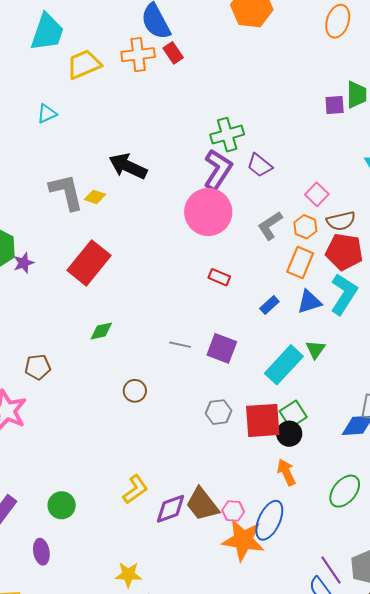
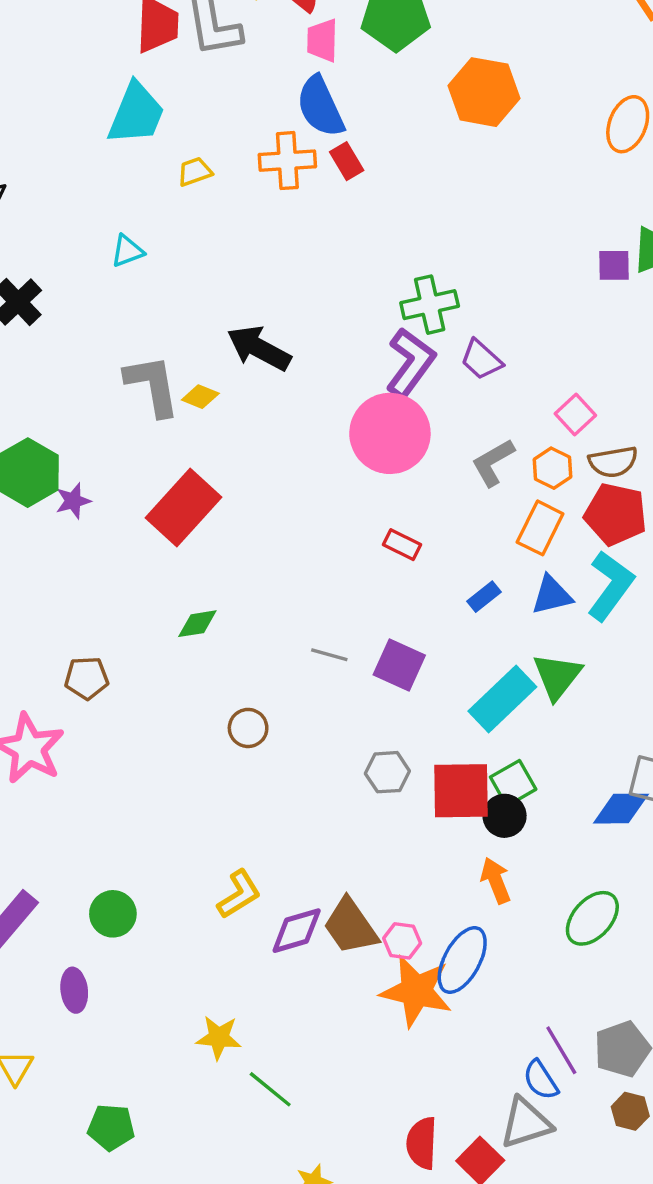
yellow trapezoid: (84, 64) -> (195, 172), size x0.6
green triangle: (315, 349) -> (557, 676), size x1.5

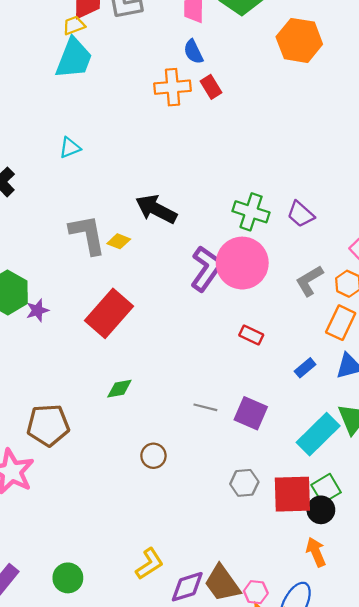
blue semicircle: (320, 107) -> (193, 52), size x0.6
yellow trapezoid: (195, 172) -> (74, 25), moved
green cross: (430, 305) -> (251, 212), moved, turned 32
purple L-shape: (410, 363) -> (206, 269), moved
brown pentagon: (87, 678) -> (48, 425), size x1.5

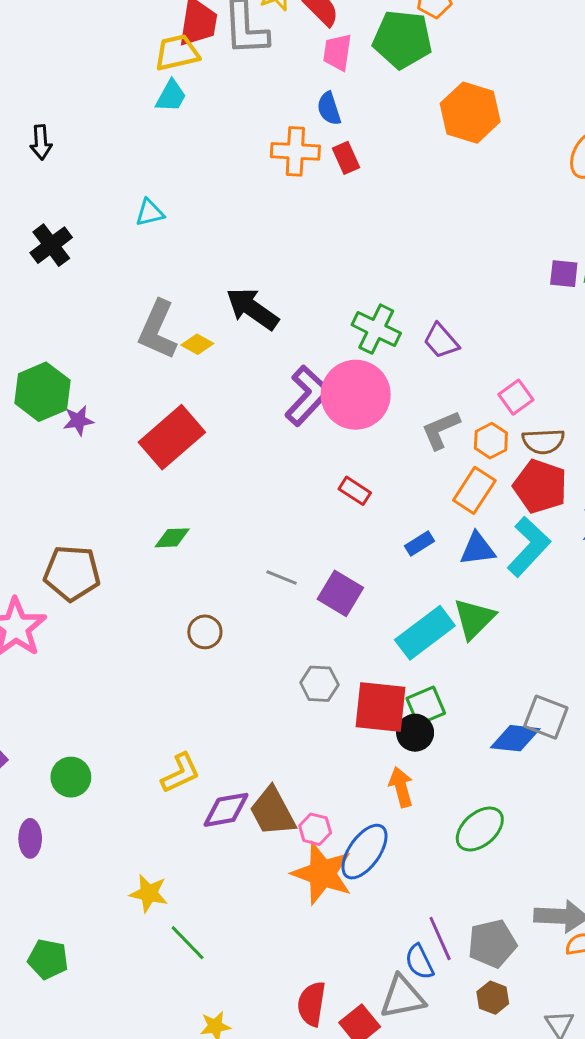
yellow trapezoid: (74, 25) -> (177, 53), size x1.5
cyan trapezoid: (74, 58) -> (171, 96), size x0.6
gray L-shape: (87, 235) -> (158, 330), turned -153

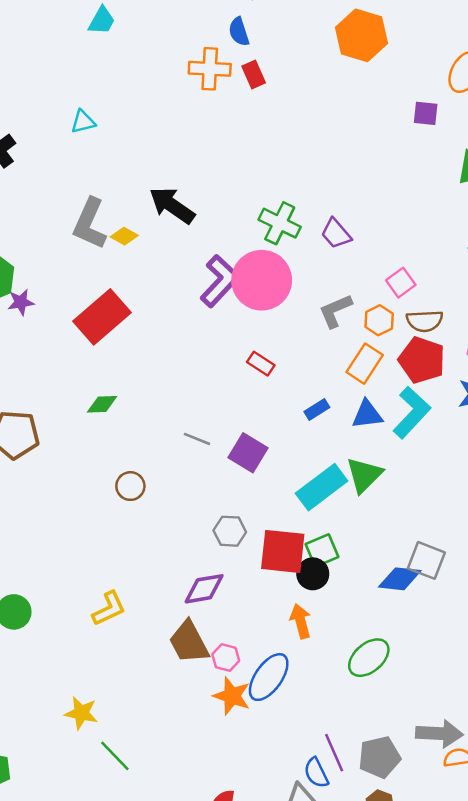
purple square: (564, 274) -> (426, 113), moved
purple diamond: (226, 810) -> (204, 589), moved
orange star: (322, 873) -> (232, 696), size x0.7

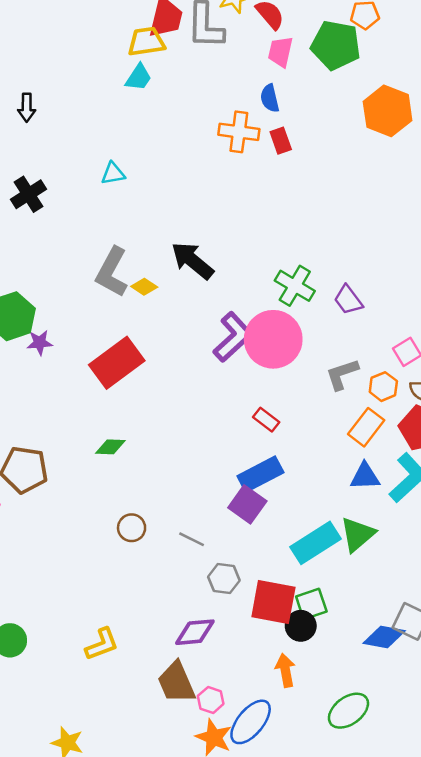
blue rectangle: (317, 410) -> (260, 474), moved, size x1.8
gray line: (197, 439) -> (192, 539), moved

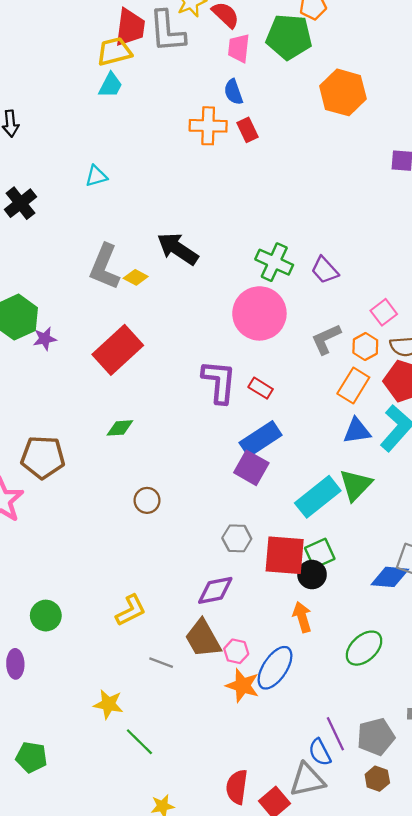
purple L-shape: (233, 337) -> (219, 382), moved, turned -36
gray line: (192, 539) -> (161, 663), moved

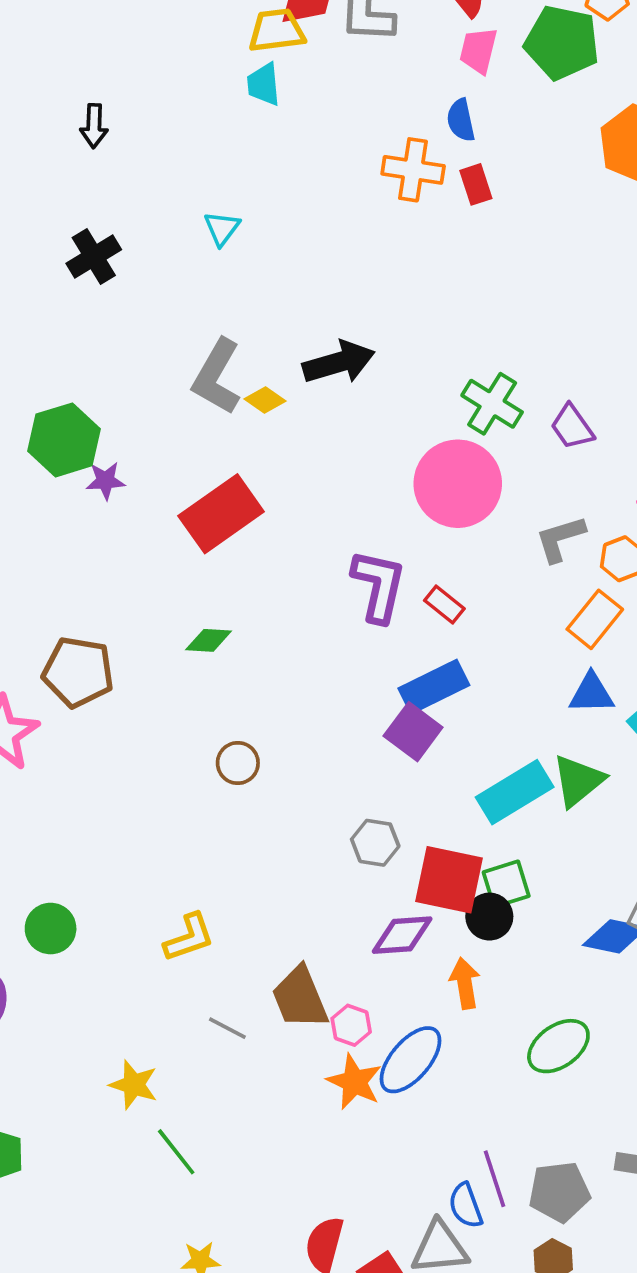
cyan trapezoid: (111, 85) -> (264, 84), turned 140
cyan triangle: (96, 176) -> (222, 228), turned -45
black arrow: (178, 249) -> (339, 362), turned 123
purple diamond: (215, 590) -> (402, 935), moved

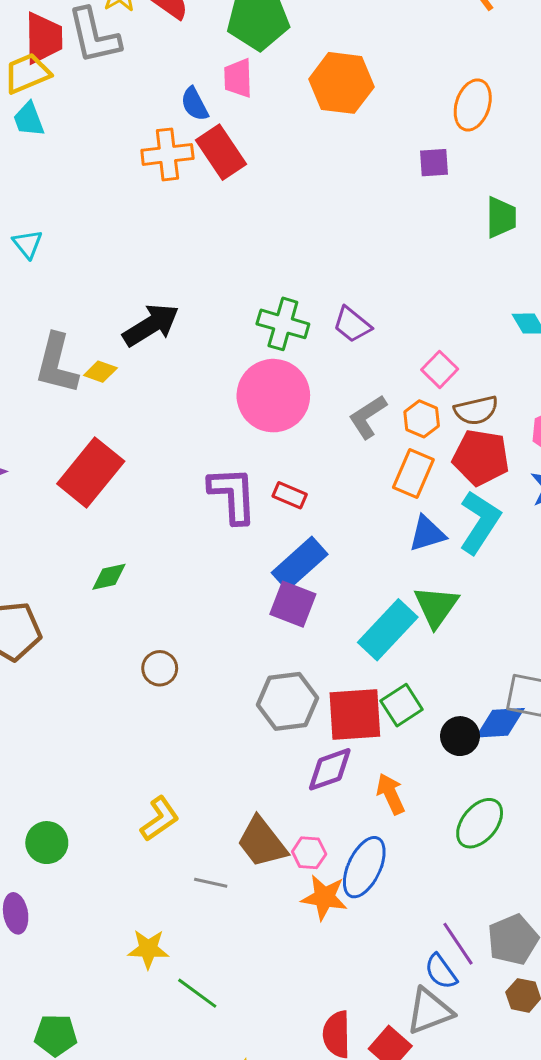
pink trapezoid: (478, 50) -> (238, 78), moved
red rectangle: (476, 184) -> (221, 152), size x1.6
gray hexagon: (375, 843) -> (287, 701), size x1.5
black circle: (489, 917) -> (460, 736), moved

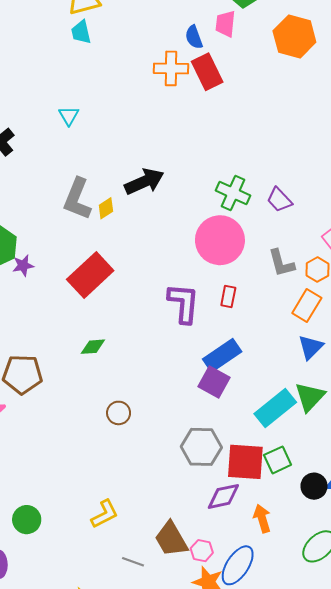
yellow diamond: (100, 372) -> (106, 208), turned -60
gray L-shape: (368, 417) -> (281, 263), turned -80
red rectangle: (290, 495) -> (228, 296), moved, turned 70
blue triangle: (427, 534) -> (311, 347), turned -36

